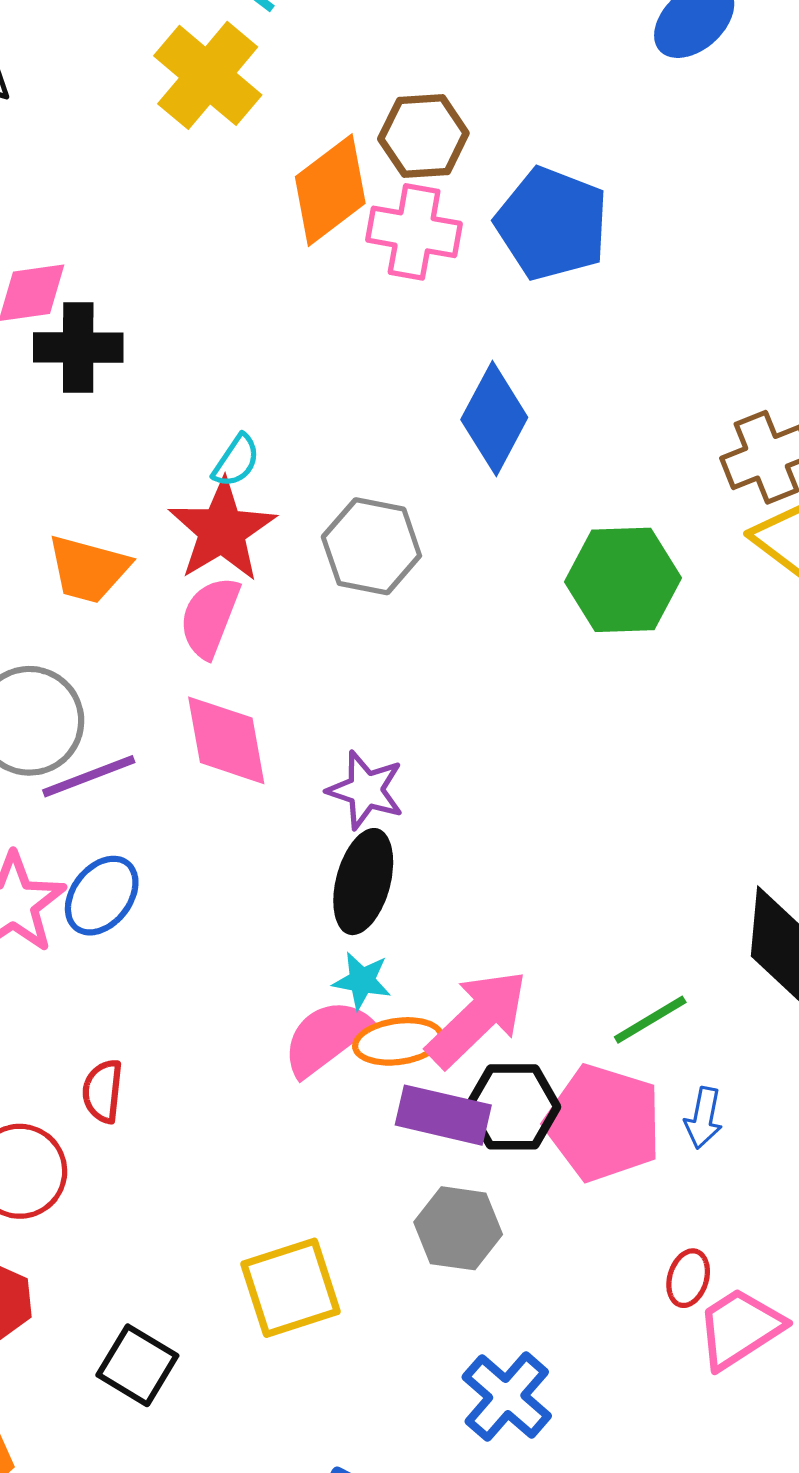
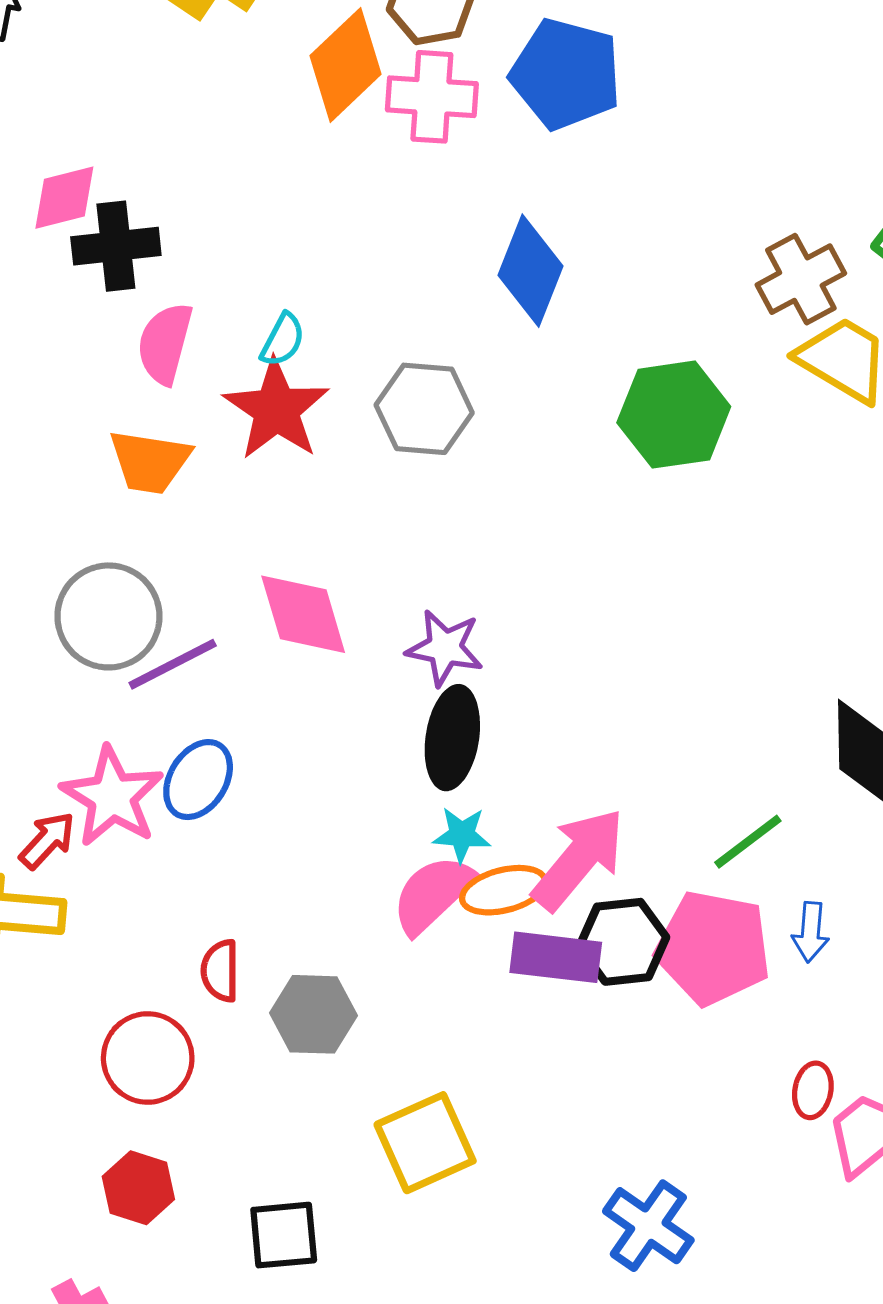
pink semicircle: (210, 617) -> (165, 343), moved
gray hexagon: (458, 1228) -> (314, 1014), moved
black square: (137, 1365) -> (284, 1235), turned -30

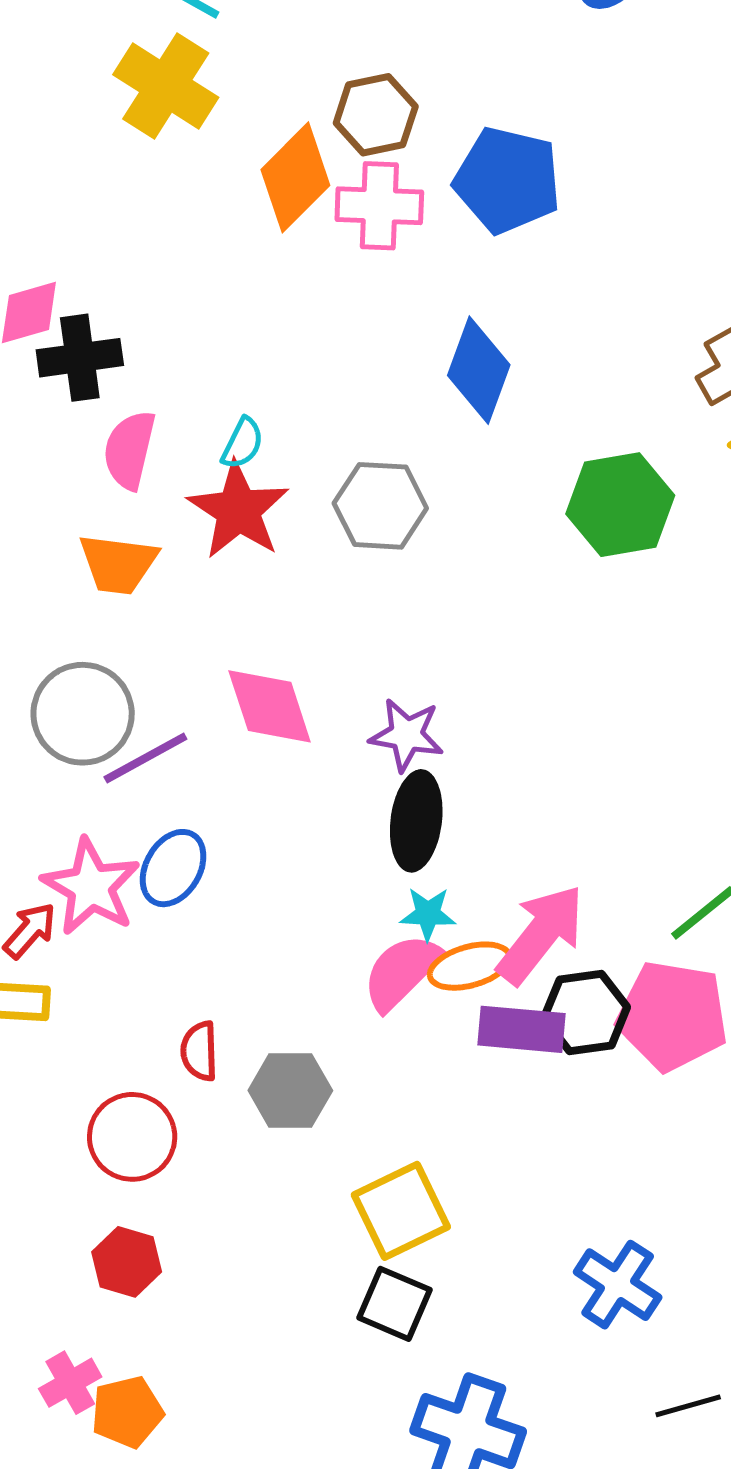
black square: (284, 1235) -> (395, 1304), moved, turned 30

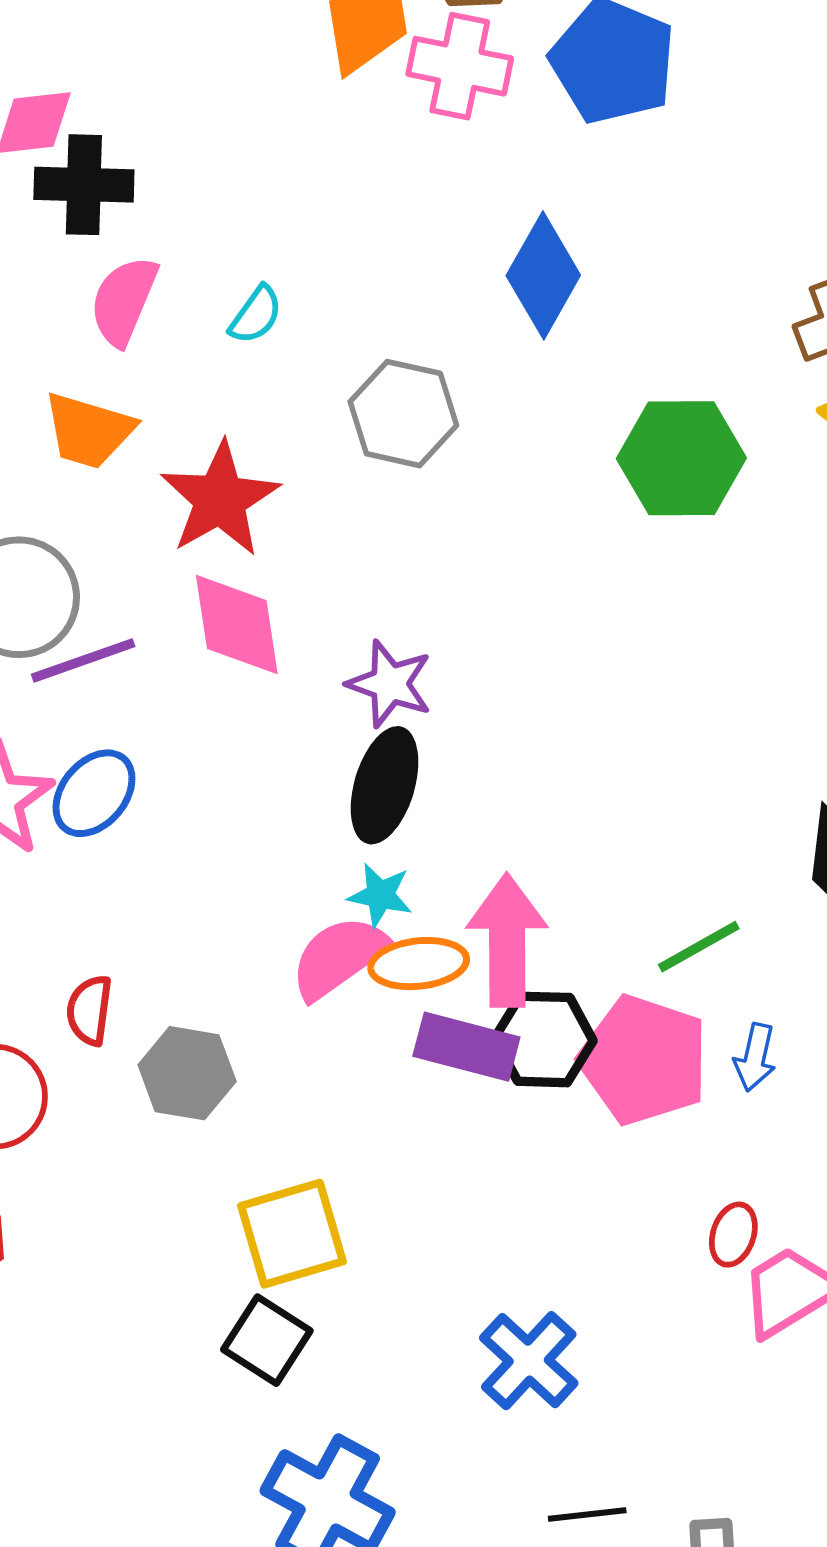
red star: (238, 510) -> (220, 499), moved
pink arrow: (541, 934) -> (507, 940), turned -48

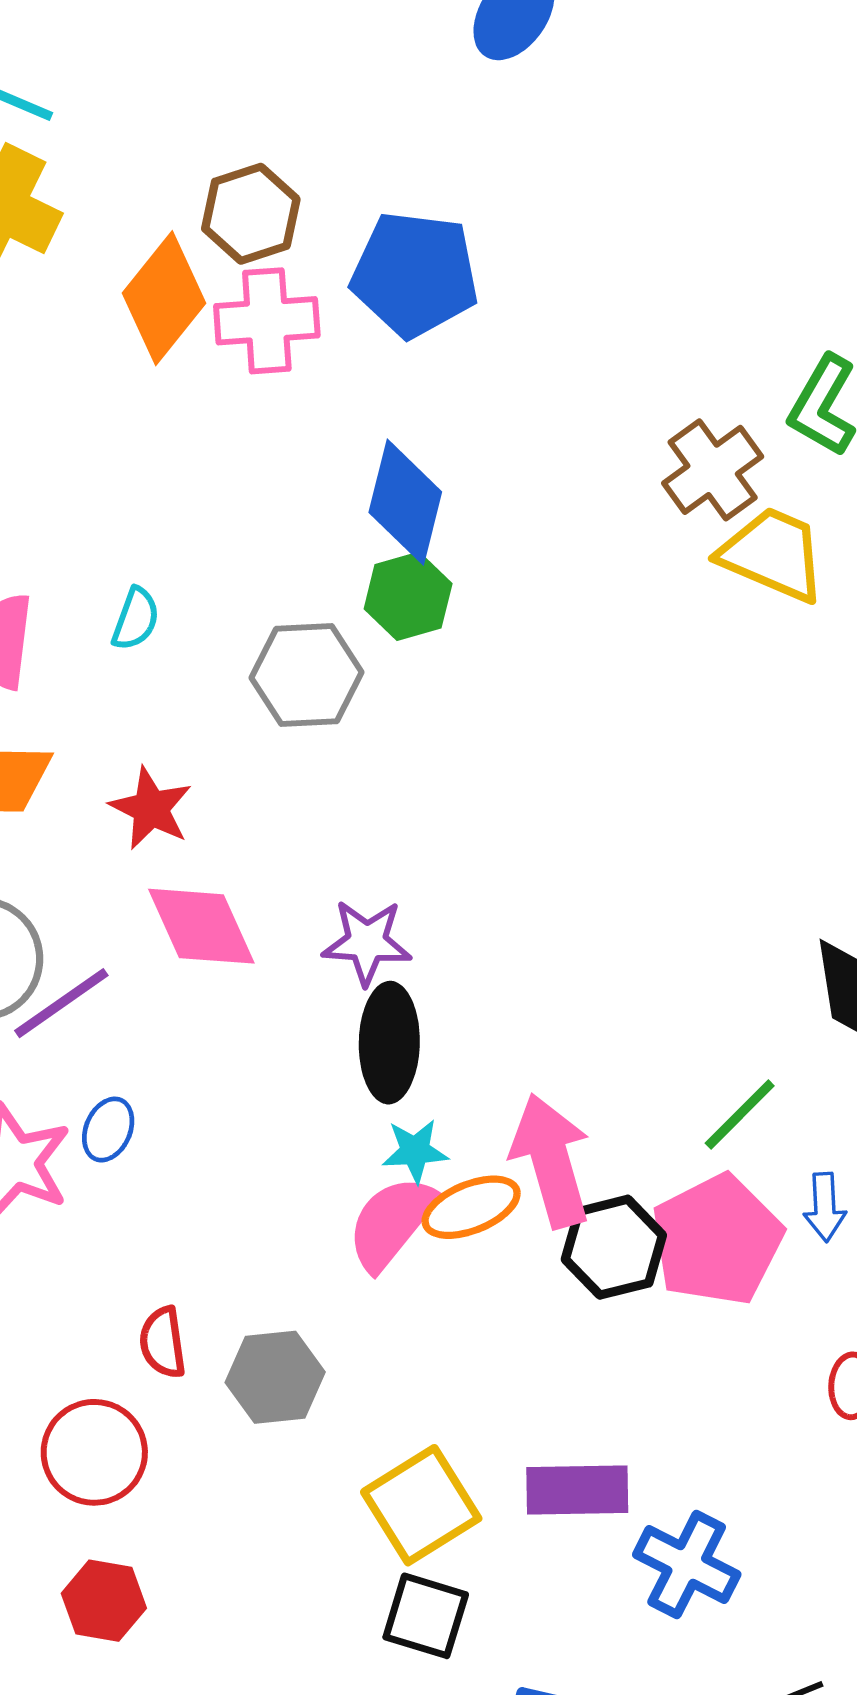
green hexagon: (681, 458) -> (408, 596), moved, size x0.7
red star: (220, 499) -> (151, 808), size x0.7
blue ellipse: (94, 793) -> (108, 1130), size x0.7
purple rectangle: (466, 1047) -> (577, 1490), moved
pink pentagon: (644, 1060) -> (717, 1240), turned -30

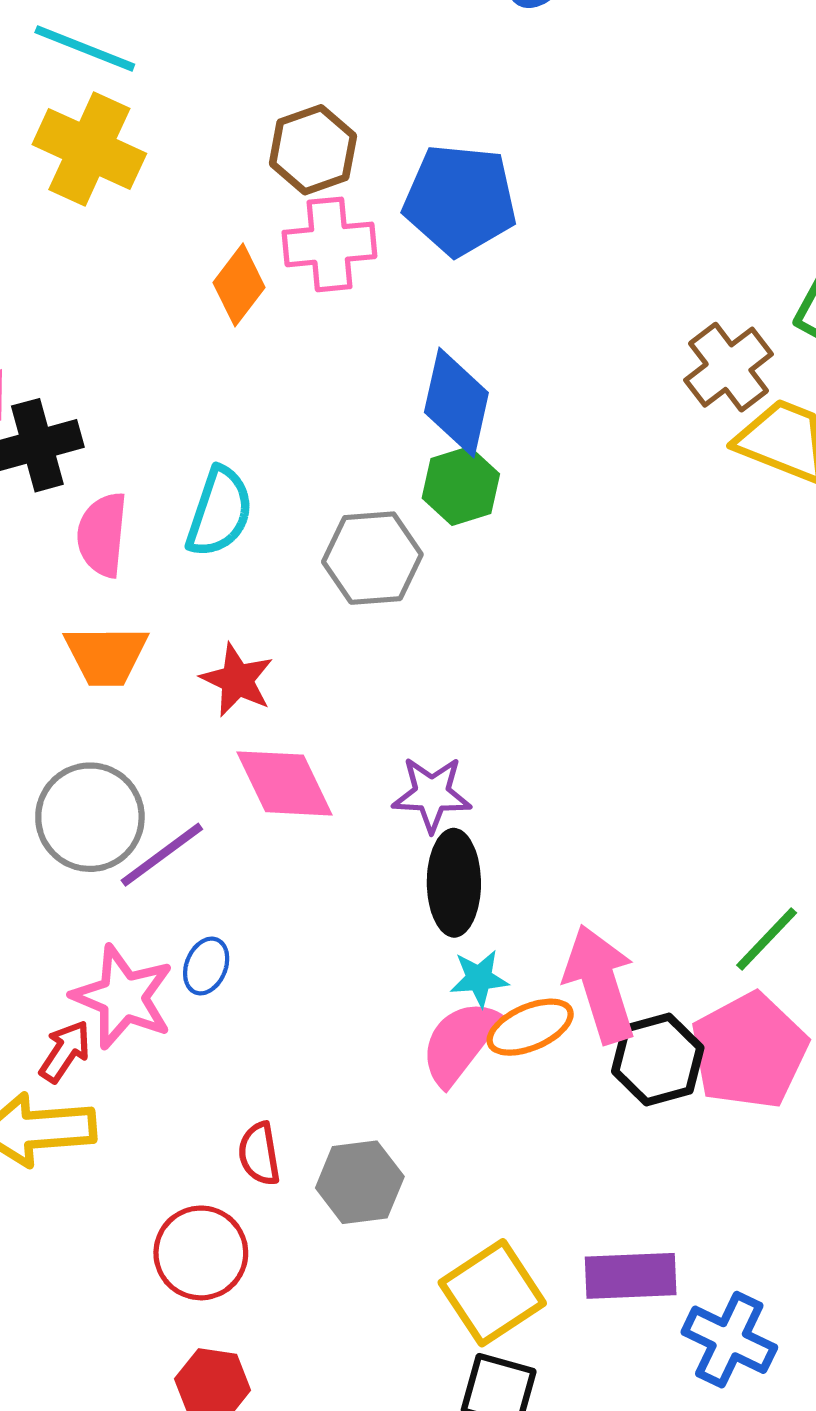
orange diamond: (164, 298) -> (239, 285), moved, size x0.7
cyan semicircle: (136, 619) -> (220, 512), size x1.6

